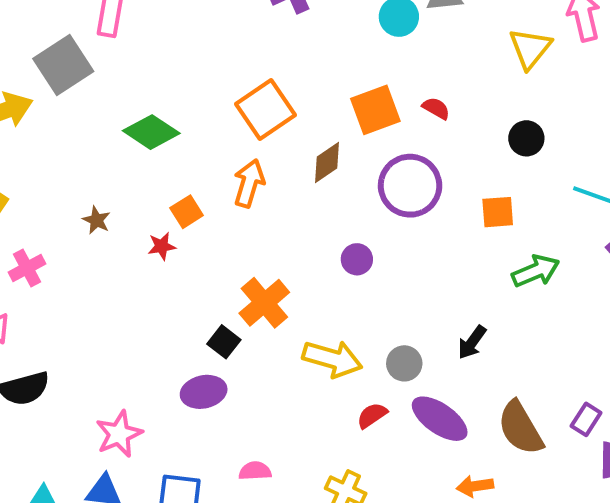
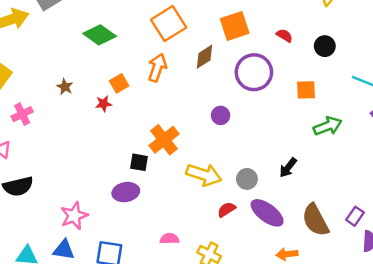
red semicircle: (436, 108) -> (284, 35), moved
black square: (224, 342) -> (139, 162), turned -30
pink semicircle: (255, 471) -> (169, 239), moved

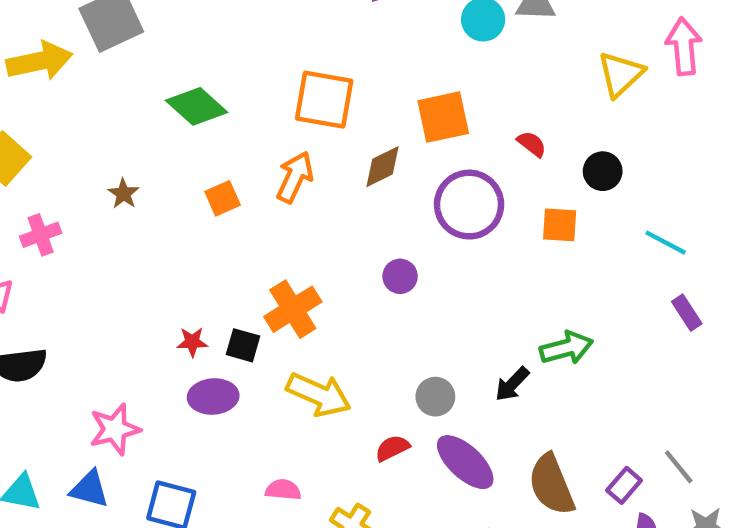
orange square: (169, 24) -> (324, 100), turned 36
orange square: (306, 90) -> (560, 225), moved
red star: (104, 104) -> (192, 342), moved
green arrow: (328, 126) -> (566, 348), moved
yellow arrow: (204, 175) -> (319, 394), moved

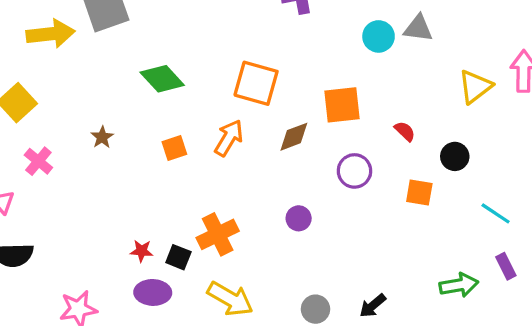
purple circle: (469, 205) -> (354, 171), size x0.7
pink cross: (41, 235) -> (38, 161), turned -36
green arrow: (566, 348) -> (459, 285), moved

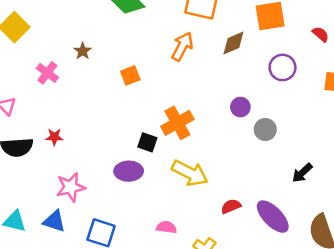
orange square: (174, 148) -> (130, 75), moved
pink cross: (38, 161) -> (47, 73), moved
red star: (142, 251) -> (54, 137), moved
gray circle: (315, 309) -> (265, 129), moved

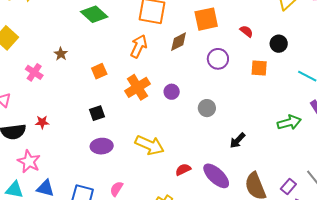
purple circle: (240, 107) -> (172, 92), moved
orange cross: (177, 123) -> (137, 87), moved
black square: (147, 142) -> (97, 113), moved, turned -35
pink star: (71, 187) -> (29, 161), moved, turned -30
pink semicircle: (166, 227) -> (116, 189), moved, turned -63

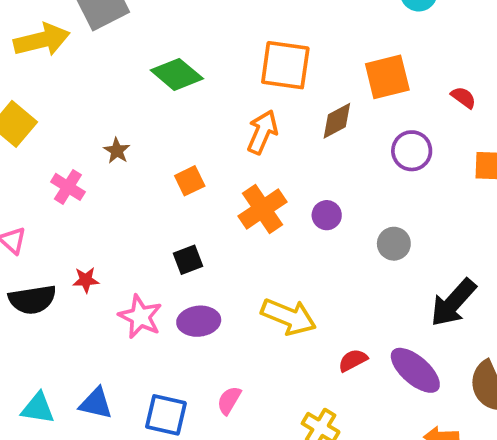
black arrow: (238, 140) -> (453, 303), size x1.6
pink star: (29, 161) -> (140, 317), moved

